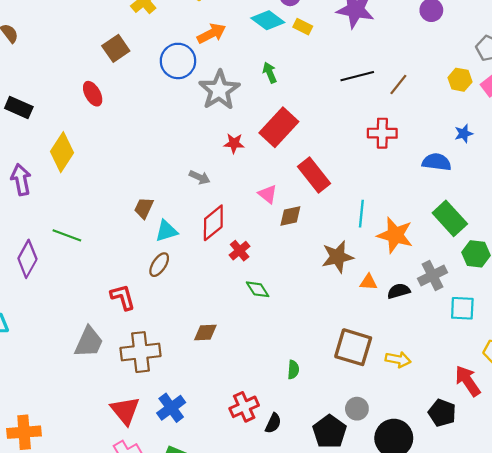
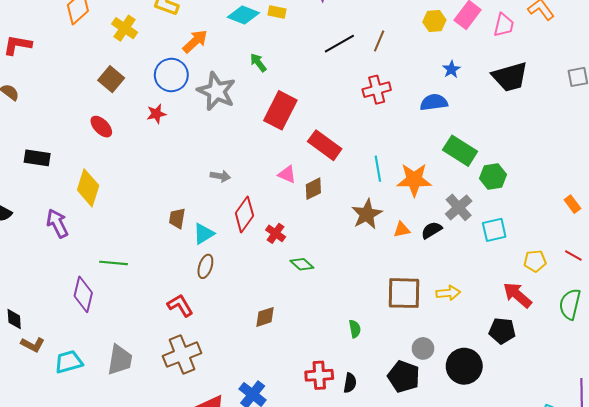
red star: (234, 143) -> (156, 114), moved
gray trapezoid: (89, 342) -> (120, 360), moved
brown cross: (140, 352) -> (182, 355), moved
red cross: (244, 407) -> (319, 375), turned 36

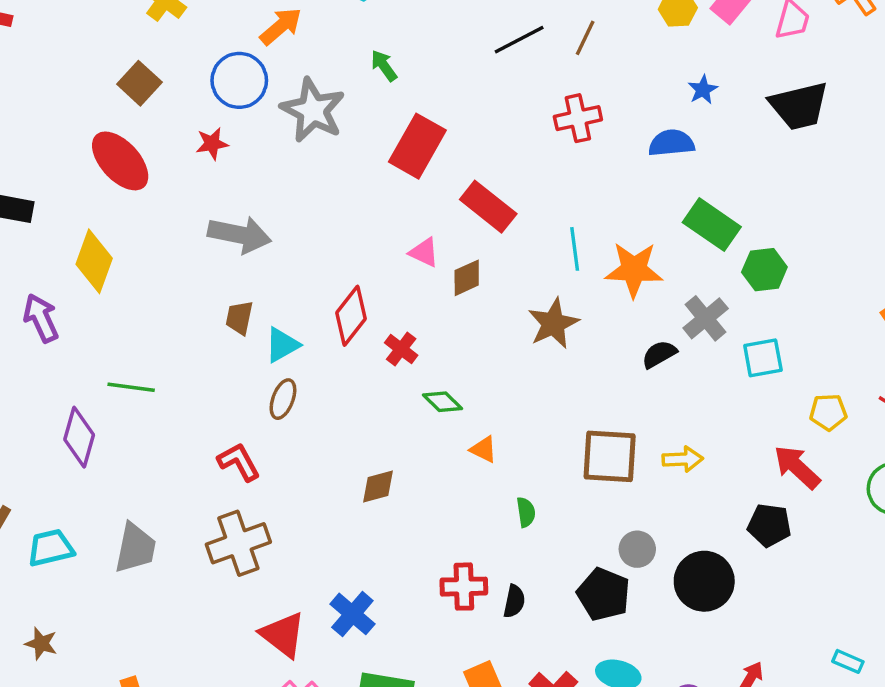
red ellipse: (101, 127) -> (120, 161), size x1.6
gray arrow: (220, 176) -> (240, 235), moved, size x1.8
orange triangle: (402, 230) -> (484, 449), moved, turned 36

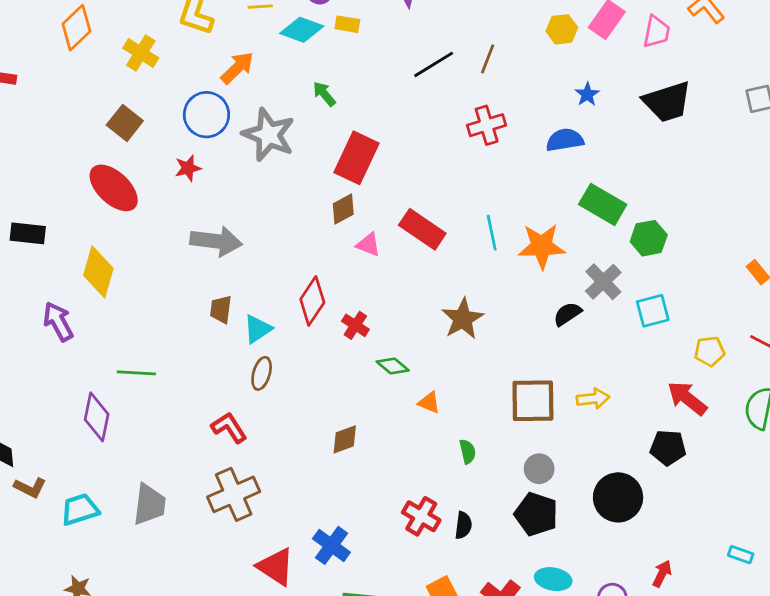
red rectangle: (488, 207) -> (422, 229), moved
brown diamond: (467, 278) -> (343, 209), moved
brown star: (553, 324) -> (463, 319), moved
gray circle: (637, 549) -> (539, 469), moved
red cross: (464, 587) -> (421, 516), turned 36

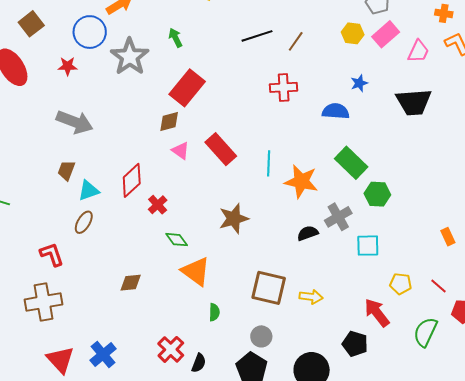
orange triangle: (429, 403) -> (196, 271), size x1.8

